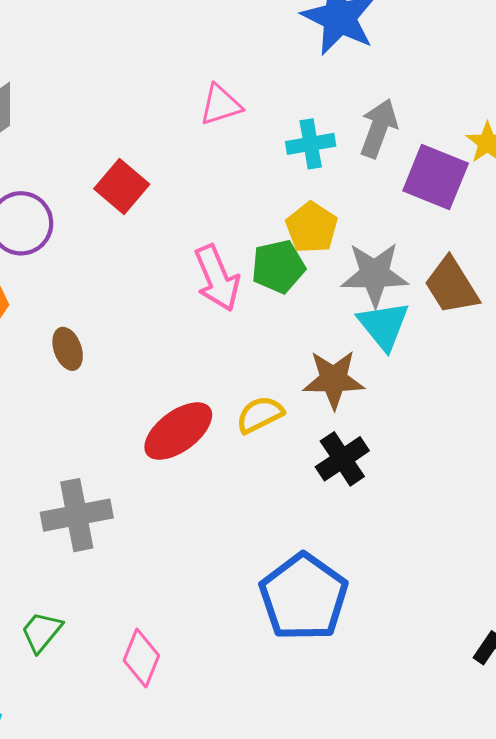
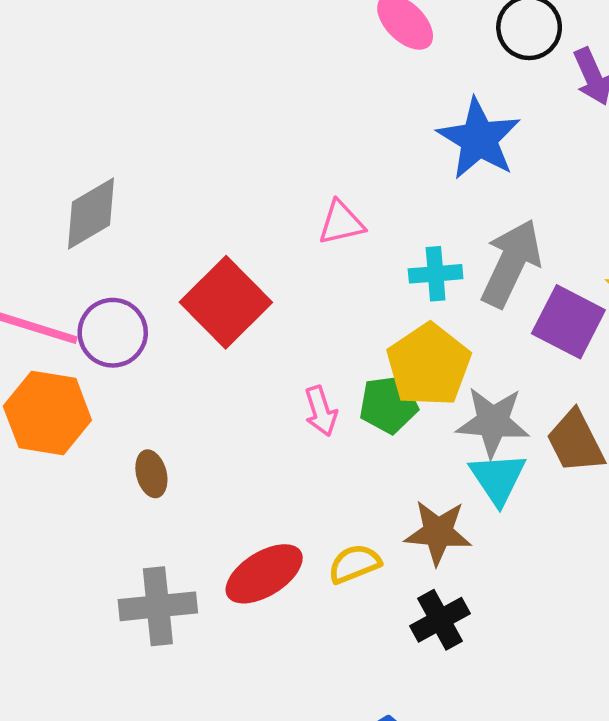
gray arrow: (379, 128) -> (511, 263), size x1.4
red square: (122, 186) -> (226, 302), size x1.5
yellow pentagon: (312, 227) -> (429, 365), size x1.5
pink arrow: (217, 278) -> (321, 411), size x0.7
gray cross: (77, 515) -> (158, 606), moved

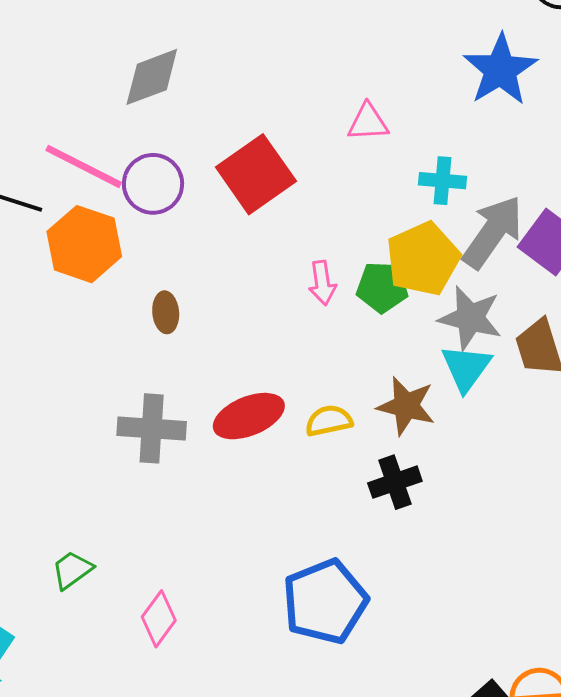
gray arrow: (511, 263) -> (493, 232), moved

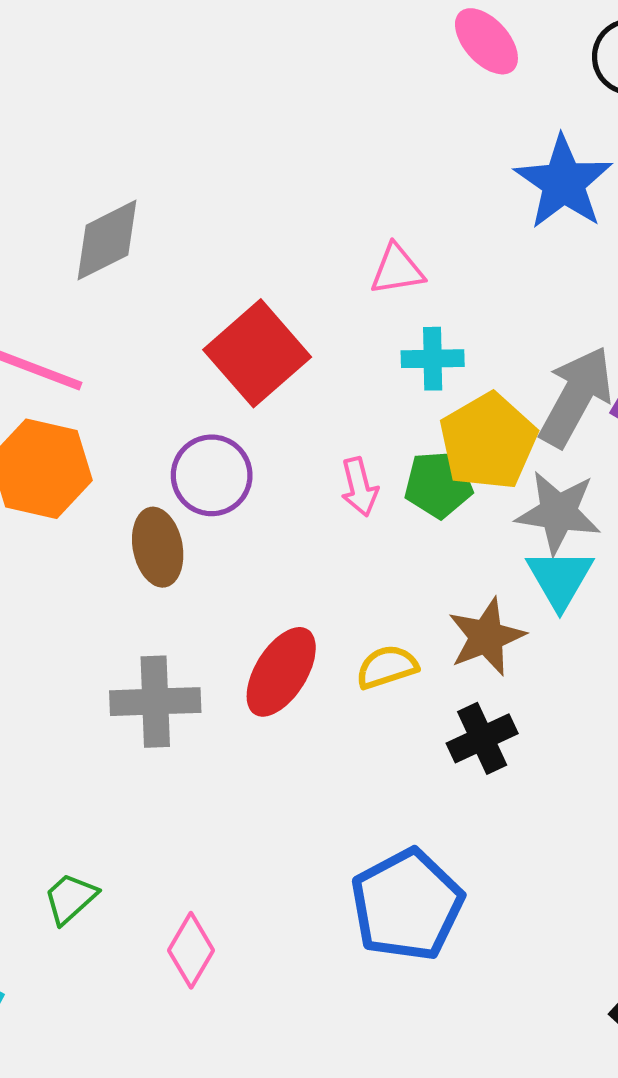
cyan cross: (443, 181) -> (433, 359), moved
purple circle: (153, 184) -> (212, 475), moved
brown ellipse: (166, 312) -> (158, 547), size x1.4
brown star: (406, 406) -> (486, 637), turned -30
red ellipse: (249, 416) -> (281, 672), turned -30

